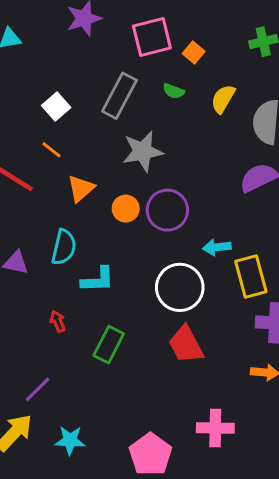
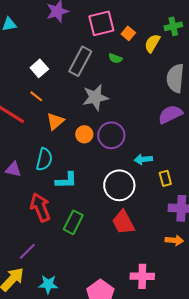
yellow semicircle: (223, 99) -> (152, 43), moved
yellow rectangle: (251, 277) -> (165, 178), size x0.6
red arrow: (58, 321) -> (40, 207), size x2.0

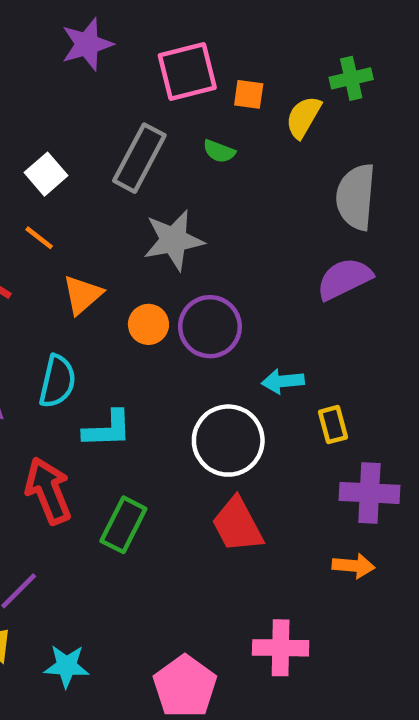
orange square: (128, 33) -> (249, 94), turned -32

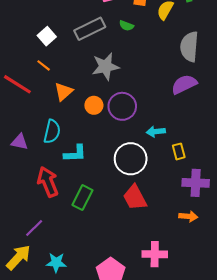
gray rectangle: (139, 158) -> (90, 29), turned 36

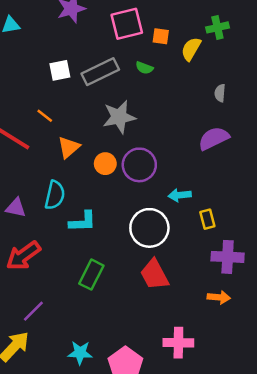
white square: (47, 36) -> (60, 70), moved, turned 30
gray semicircle: (189, 47) -> (220, 93), size x0.5
red arrow: (48, 182) -> (23, 256), moved, turned -104
cyan star: (56, 263) -> (80, 353), moved

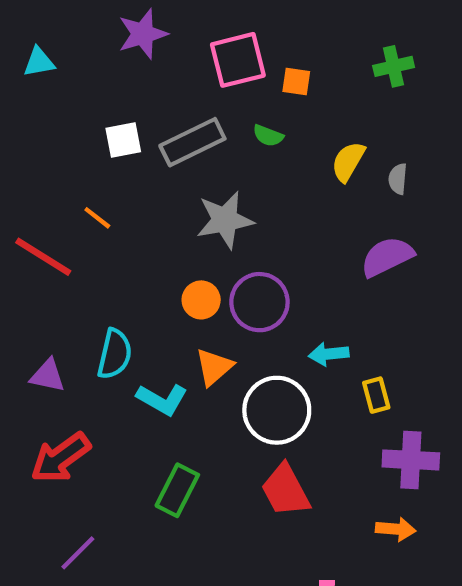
yellow semicircle: (191, 49) -> (348, 162), moved
orange triangle: (69, 147) -> (214, 367), moved
cyan L-shape: (83, 222) -> (162, 399), turned 32

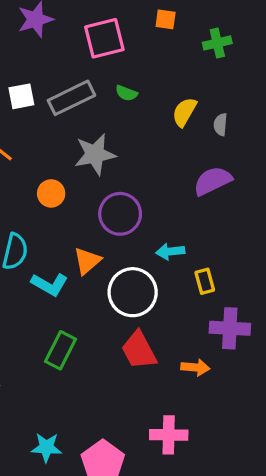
orange square: (296, 82) -> (166, 19), moved
orange circle: (201, 300) -> (51, 193), moved
orange arrow: (396, 529) -> (195, 367), moved

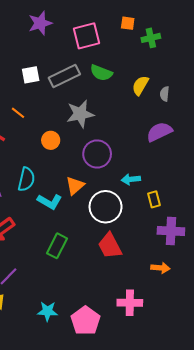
green cross: (217, 43) -> (151, 38), moved
green semicircle: (126, 93) -> (101, 73), size x1.5
orange arrow: (195, 367) -> (160, 268), moved

